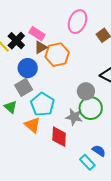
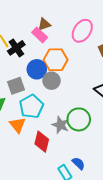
black cross: (16, 41) -> (16, 48), moved
brown triangle: (41, 47) -> (44, 24), moved
blue circle: (28, 68) -> (37, 69), moved
gray circle: (86, 91) -> (52, 81), moved

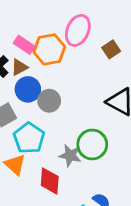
brown triangle: (44, 24) -> (19, 67), moved
orange hexagon: (56, 60) -> (49, 49), moved

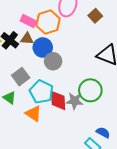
brown triangle: (19, 67) -> (27, 39), turned 40
blue circle: (28, 89) -> (43, 47), moved
red diamond: (50, 181) -> (58, 100), moved

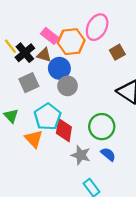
brown square: (95, 16) -> (117, 52), moved
gray square: (21, 77) -> (29, 83), moved
gray star: (75, 101) -> (81, 155), moved
blue semicircle: (103, 132) -> (108, 154), moved

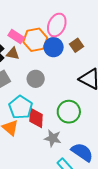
blue circle: (59, 68) -> (54, 47), moved
blue semicircle: (108, 154) -> (82, 152), moved, size x1.6

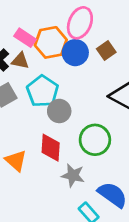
gray circle: (36, 79) -> (59, 111), moved
cyan pentagon: (21, 107) -> (43, 91), moved

